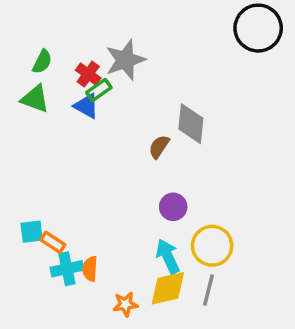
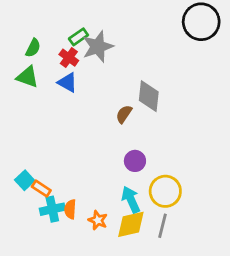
green rectangle: (99, 90) -> (78, 37), moved
cyan square: (32, 232) -> (25, 180), turned -36
orange star: (125, 304) -> (98, 220), moved, turned 30

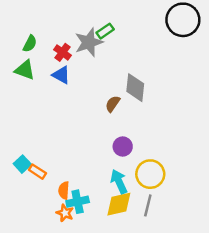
green rectangle: (78, 37) -> (105, 31), moved
cyan cross: (52, 209) -> (78, 202), moved
orange star: (98, 220) -> (65, 213), moved

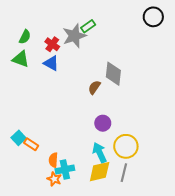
black circle: (183, 20) -> (153, 17), size x0.7

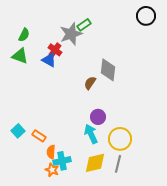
red cross: (52, 44) -> (55, 50), moved
orange rectangle: (31, 144) -> (39, 136), moved
cyan arrow: (100, 153) -> (91, 134), moved

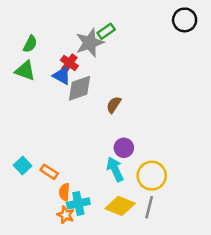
gray diamond: (108, 70) -> (80, 88), moved, turned 65
yellow diamond: (95, 163) -> (120, 206), turned 35

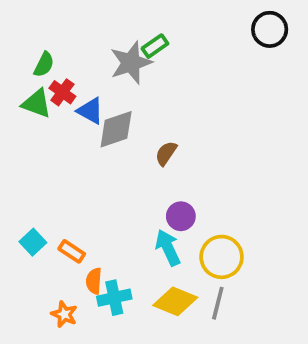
red cross: (69, 63) -> (62, 92), moved
orange star: (66, 215) -> (64, 314), moved

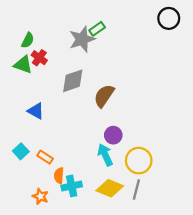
blue triangle: (90, 111) -> (36, 111), moved
brown semicircle: (166, 153) -> (104, 96), size x1.5

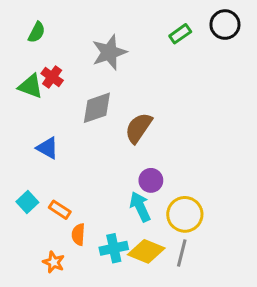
green rectangle: (97, 29) -> (180, 34), moved
green semicircle: (28, 40) -> (37, 32), moved
cyan cross: (72, 186) -> (114, 248), moved

